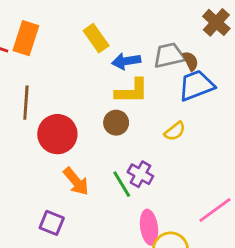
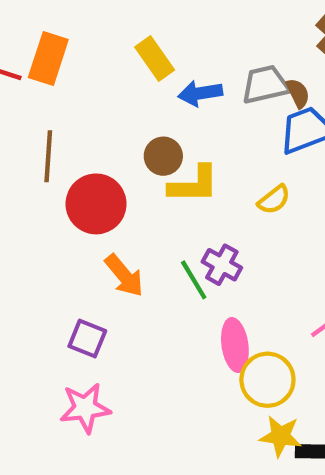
yellow L-shape: (132, 91) -> (194, 184), moved
brown circle: (116, 123) -> (163, 156), moved

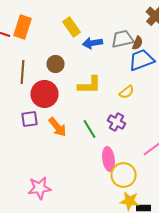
brown semicircle: (298, 93) -> (138, 43), turned 48
brown circle: (163, 156) -> (56, 64), moved
purple cross: (222, 265) -> (116, 122), moved
purple square: (87, 338) -> (30, 119), moved, turned -30

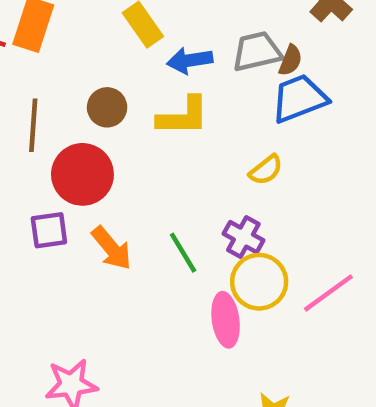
yellow L-shape: (90, 85) -> (183, 116), moved
yellow circle: (124, 175) -> (259, 282), moved

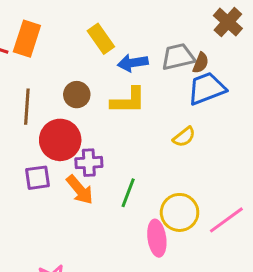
purple cross: (243, 237) -> (89, 163), moved, turned -32
green line: (183, 253) -> (128, 193), turned 52

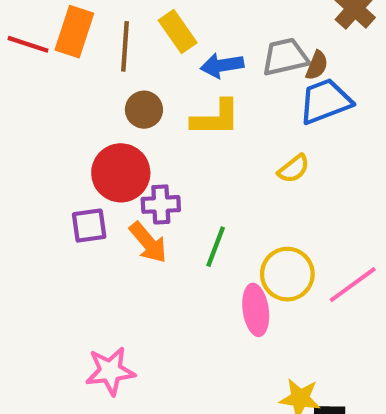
brown line: (27, 107) -> (125, 46), moved

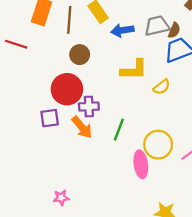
red line: (28, 44) -> (16, 44), moved
yellow L-shape: (216, 118) -> (134, 70), moved
pink star: (110, 371) -> (61, 198), size x0.6

